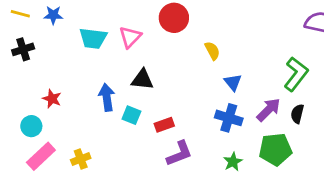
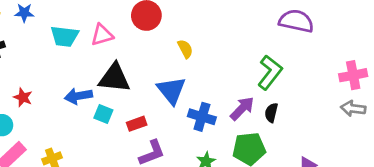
pink triangle: (130, 37) -> (102, 35), turned 30
black triangle: (142, 80) -> (114, 78), size x1.4
blue triangle: (233, 82) -> (171, 90), moved, size x1.6
blue arrow: (107, 97) -> (78, 96), turned -92

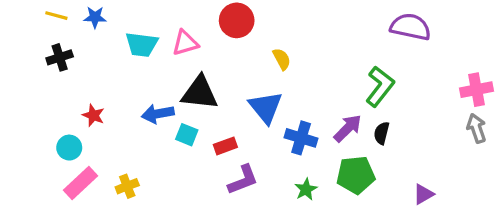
gray arrow: (353, 108) -> (477, 128), turned 65

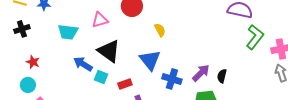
cyan trapezoid: (142, 45) -> (68, 32), moved
green L-shape: (380, 86) -> (255, 37), moved
black triangle: (200, 93) -> (109, 51), turned 30
blue arrow: (158, 114) -> (83, 64), turned 42
red star: (93, 115) -> (33, 62), moved

